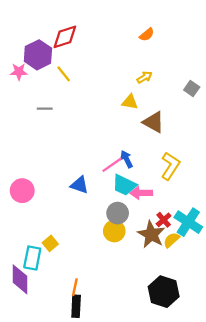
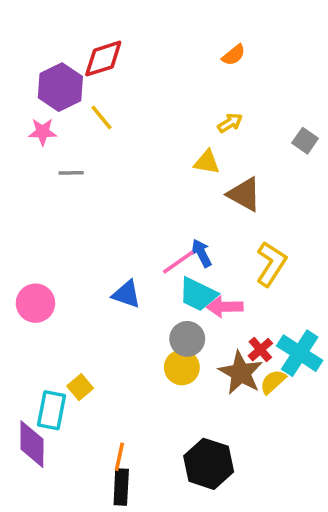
pink star: (19, 72) -> (43, 132), moved
black hexagon: (164, 292) -> (209, 464), moved

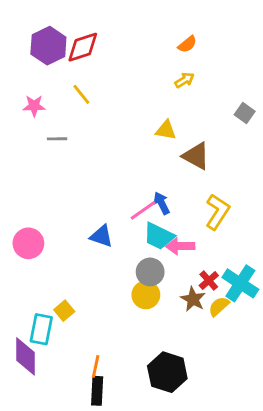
purple hexagon: (60, 87) -> (48, 46), moved
yellow arrow: (230, 123) -> (184, 80), moved
brown star: (241, 373) -> (193, 299), size x0.7

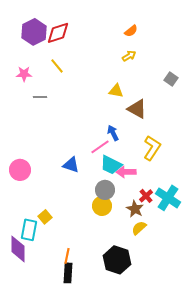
blue arrow: (162, 203) -> (113, 133), moved
yellow semicircle: (219, 306) -> (139, 228), moved

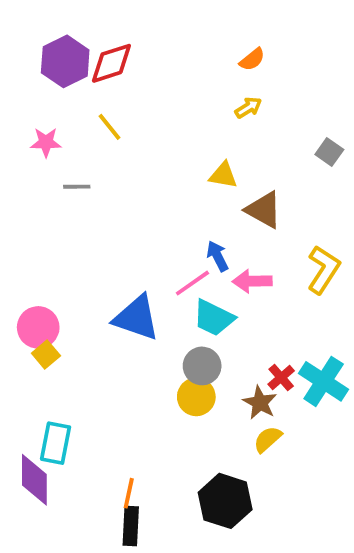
yellow L-shape: (152, 148) -> (324, 270), moved
blue triangle: (71, 165) -> (137, 318), size x1.5
pink arrow: (126, 172) -> (252, 281), moved
yellow square: (45, 217) -> (46, 354), moved

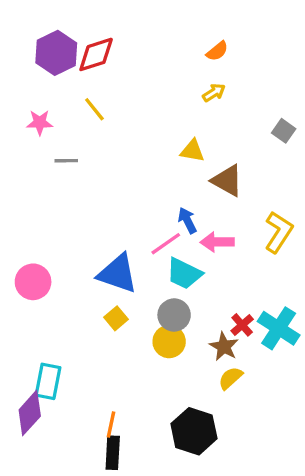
yellow square: (46, 354) -> (116, 318), moved
purple diamond: (34, 480) -> (30, 413), turned 42

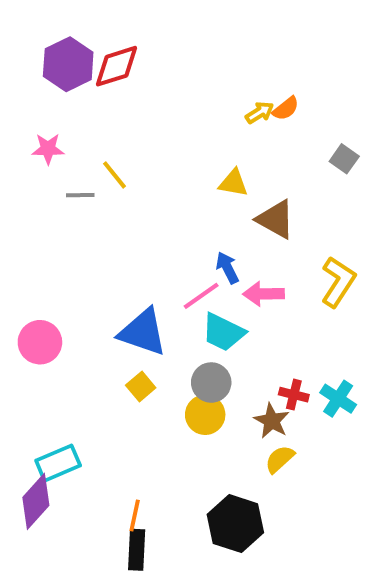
orange semicircle: (217, 51) -> (286, 108), moved
yellow line: (94, 109) -> (114, 175), moved
red cross: (242, 325) -> (294, 395), turned -35
cyan cross: (279, 328) -> (338, 399), size x0.7
cyan rectangle: (48, 381) -> (58, 463), turned 56

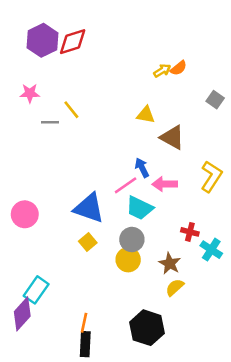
red cross: (294, 395) -> (190, 232), moved
cyan rectangle: (58, 463) -> (36, 290), turned -32

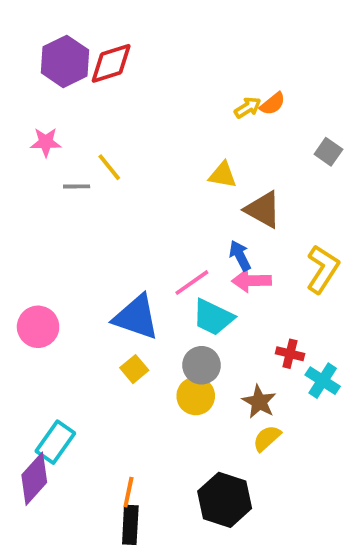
blue arrow: (142, 168) -> (240, 256), moved

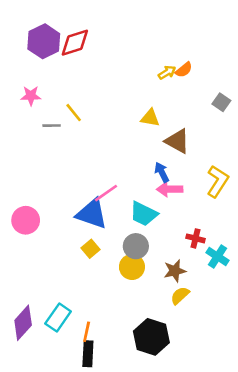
pink line: (192, 283) -> (106, 193), moved
brown star: (259, 402) -> (175, 271), turned 30
cyan rectangle: (55, 442) -> (58, 317), moved

